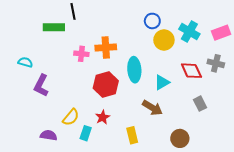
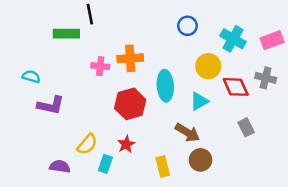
yellow circle: (164, 40) -> (208, 66), moved
purple L-shape: (41, 86) -> (51, 105), turned -105
brown circle: (180, 138) -> (200, 160), moved

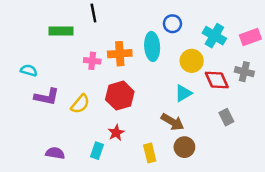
black line: (90, 14) -> (93, 13), moved
cyan ellipse: (165, 86) -> (152, 46), moved
yellow semicircle: (87, 144) -> (80, 104), moved

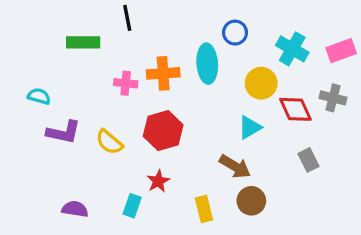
yellow semicircle: (80, 104) -> (109, 142), turned 90

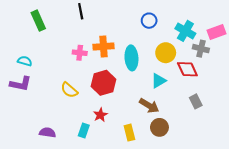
green rectangle: (83, 42) -> (38, 21), moved, turned 66
cyan ellipse: (207, 64) -> (131, 58), moved
gray cross: (333, 98) -> (201, 49), moved
purple L-shape: (63, 132) -> (21, 84), moved

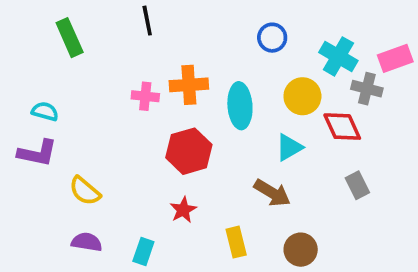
yellow semicircle: (69, 90) -> (85, 191), moved
brown circle: (159, 127) -> (301, 250), moved
cyan rectangle: (84, 130) -> (143, 251), moved

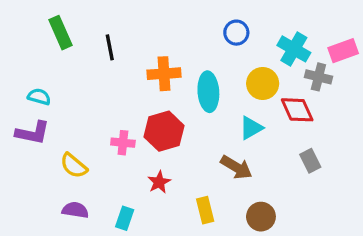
black line: (147, 21) -> (110, 47), moved
pink cross: (145, 96) -> (123, 143), moved

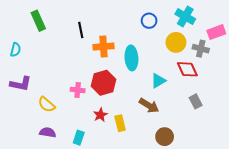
black line: (110, 47) -> (81, 30), moved
cyan cross: (294, 49) -> (185, 17), moved
yellow circle: (263, 83) -> (176, 42), moved
cyan semicircle: (39, 97) -> (16, 50), moved, turned 88
yellow rectangle: (205, 210) -> (120, 123), moved

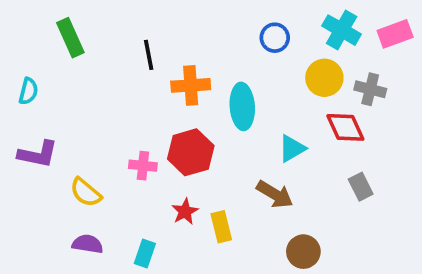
pink rectangle: (216, 32) -> (395, 34), moved

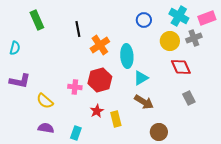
orange cross: (191, 85) -> (100, 45), turned -30
gray cross: (370, 89) -> (194, 38), moved, turned -35
cyan triangle: (292, 148) -> (141, 78), moved

